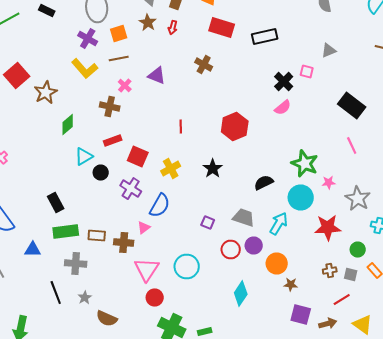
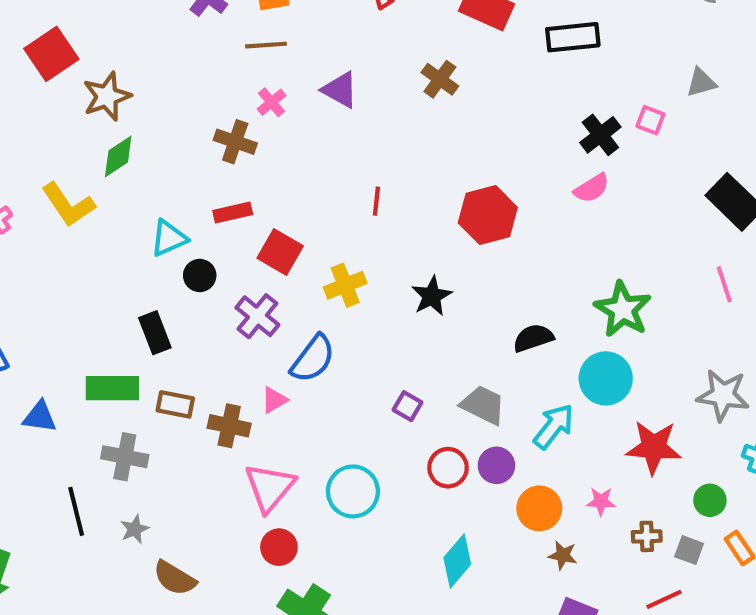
yellow L-shape: (85, 68) -> (68, 205), moved
green diamond: (68, 124) -> (118, 156), moved
pink star: (329, 182) -> (601, 501), moved
gray star: (358, 198) -> (723, 395), turned -30
black rectangle: (56, 202) -> (155, 333), moved

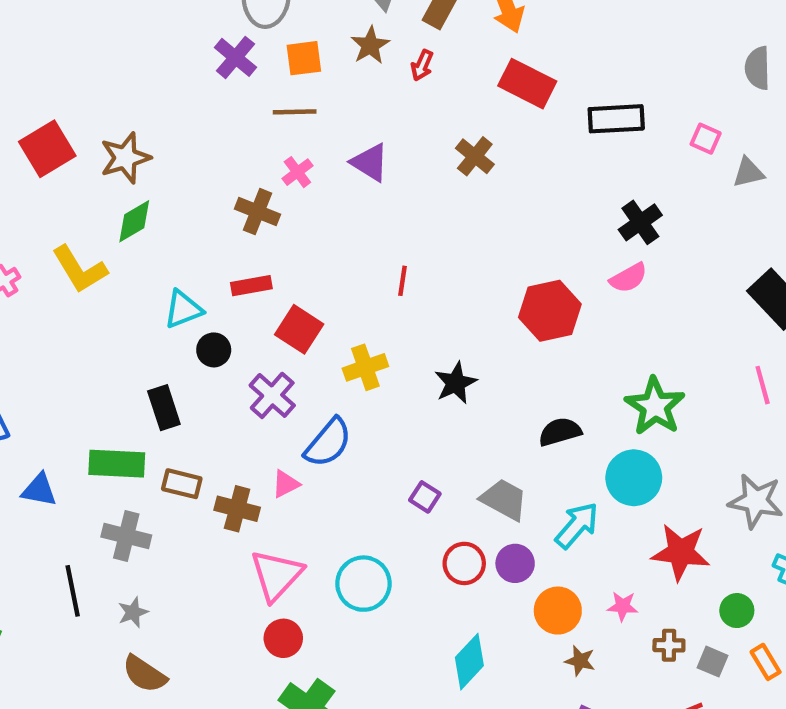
red square: (51, 54) -> (47, 149), moved
pink square: (650, 120) -> (706, 139), moved
red hexagon: (488, 215) -> (550, 311), moved
brown semicircle: (175, 578) -> (144, 674), moved

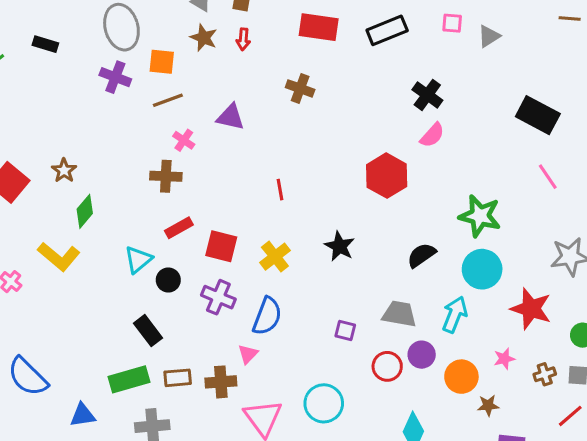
orange square: (304, 58) -> (162, 62), turned 32
brown star: (125, 158) -> (64, 170), size x0.7
red star: (681, 552) -> (531, 309), turned 30

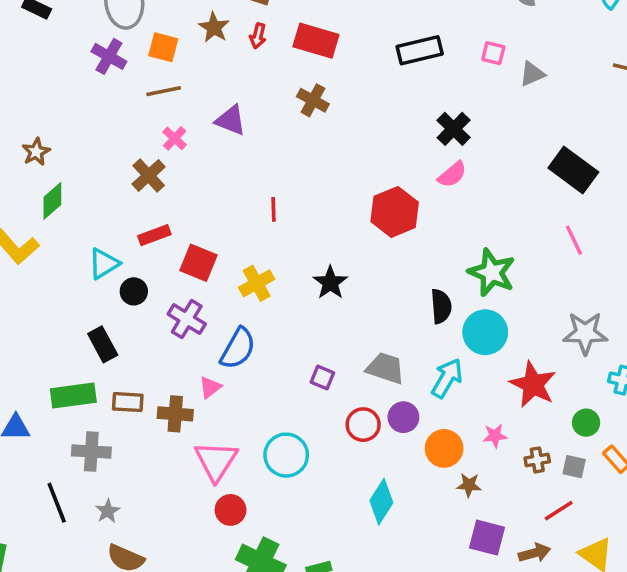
red rectangle: (319, 27) -> (316, 41), moved
brown cross: (166, 176) -> (149, 175), turned 36
black semicircle: (421, 255) -> (441, 306), moved, turned 112

